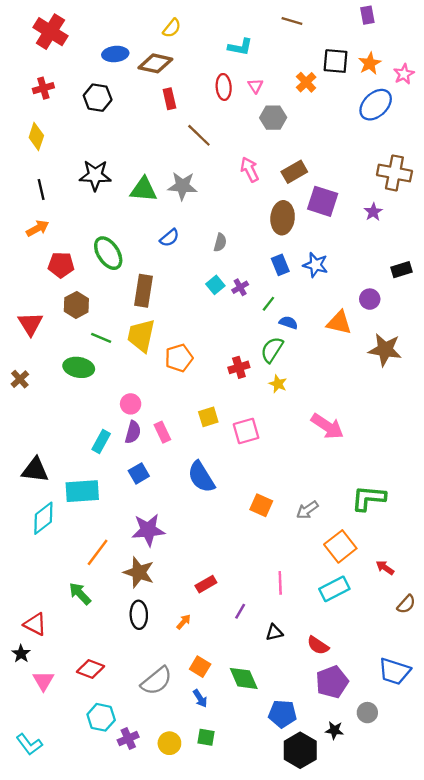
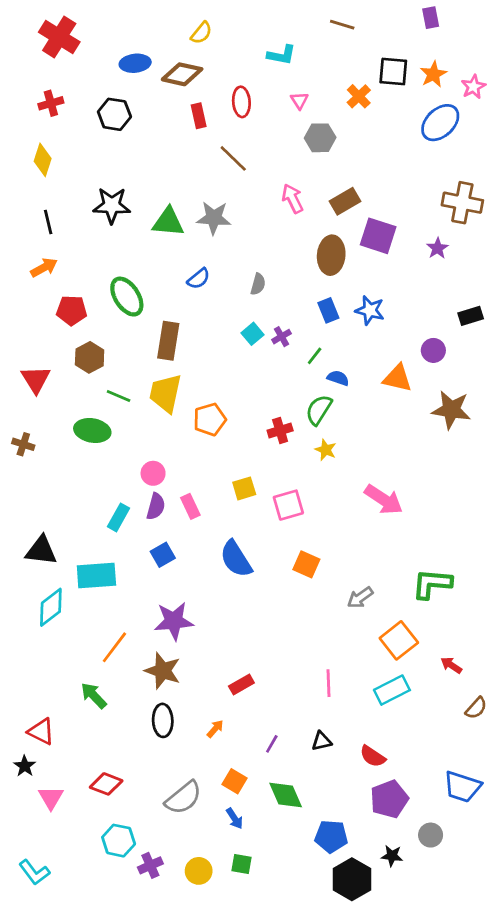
red ellipse: (224, 87) -> (241, 102), moved
brown cross: (20, 379) -> (23, 444), turned -30
orange square: (261, 505) -> (306, 564), moved
purple line: (240, 611) -> (272, 744), moved

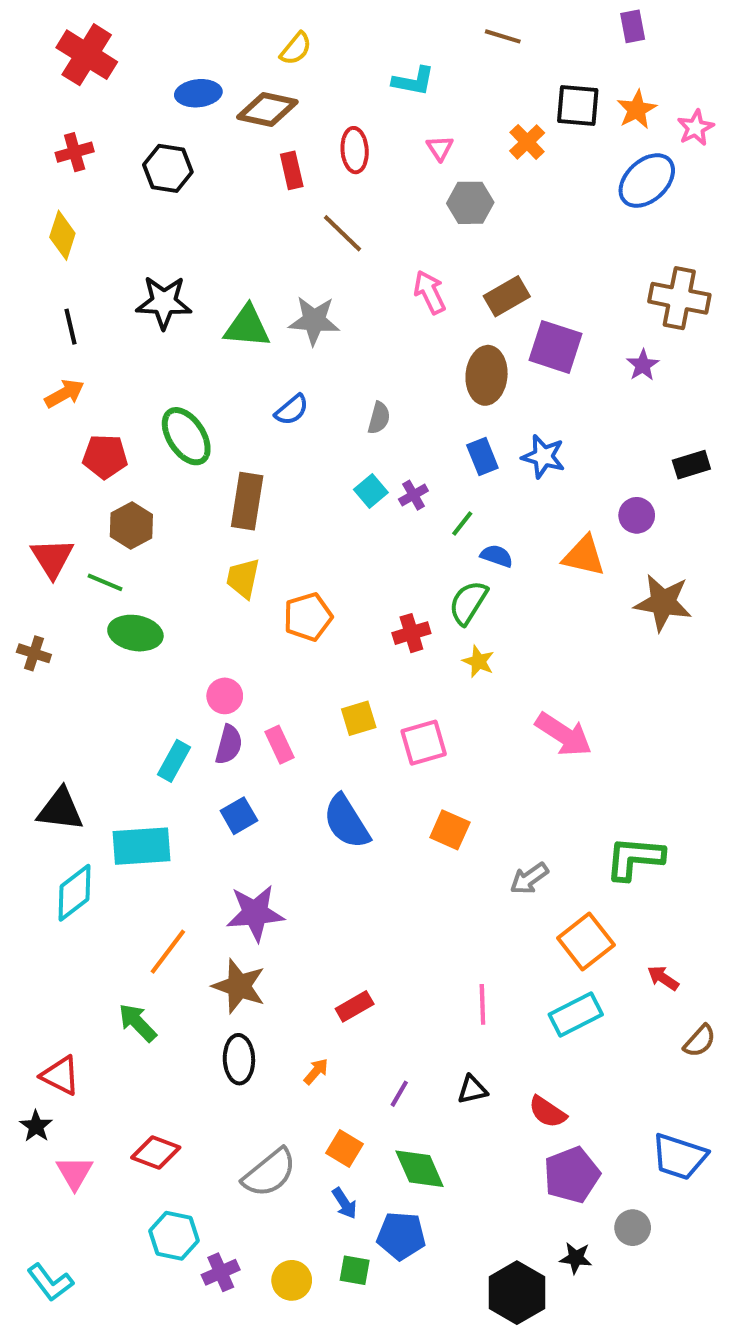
yellow trapezoid: (165, 393) -> (243, 578), size x0.7
green line: (119, 396) -> (105, 582), moved
blue pentagon: (331, 836) -> (401, 1236), moved

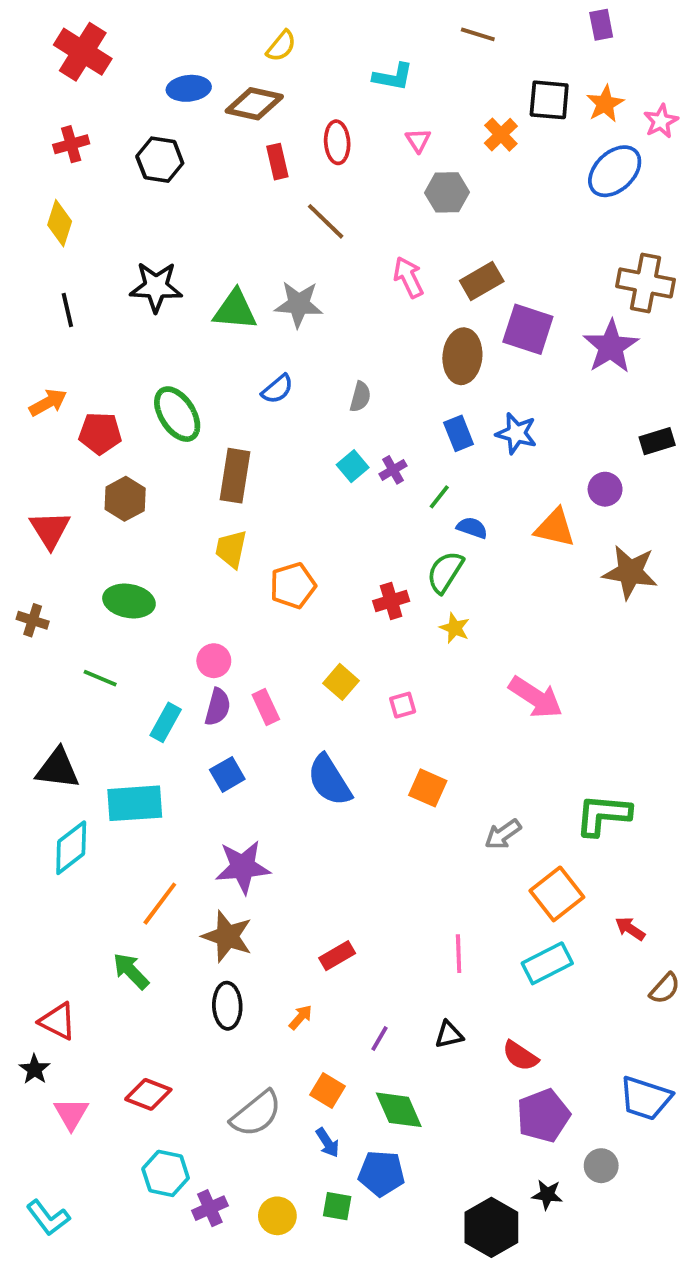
purple star: (643, 365) -> (611, 347), size x1.8
orange arrow: (64, 394) -> (48, 402), moved
green line: (105, 582) -> (100, 678), moved
yellow square: (359, 718) -> (341, 682), turned -32
pink square: (424, 743) -> (403, 705), size x0.6

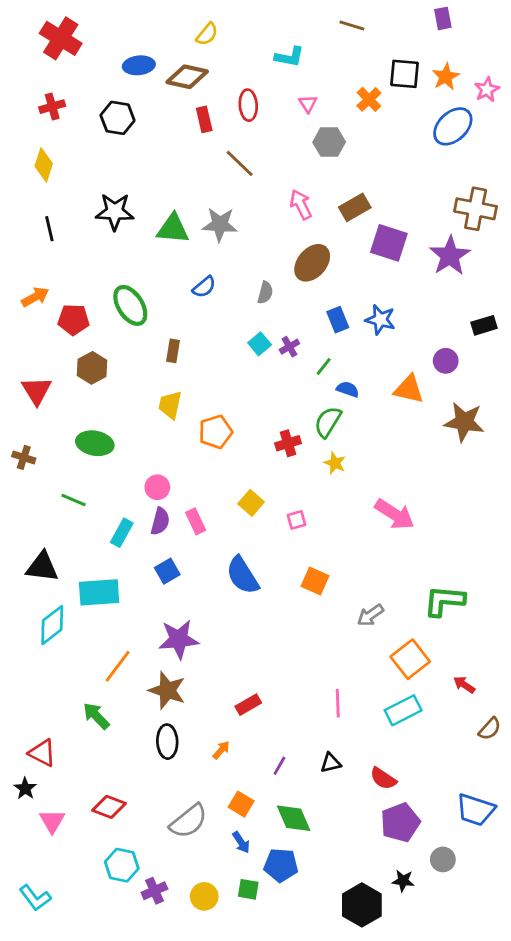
brown ellipse: (462, 356) -> (312, 263), moved, turned 36
brown rectangle: (235, 476) -> (173, 351), size x0.6

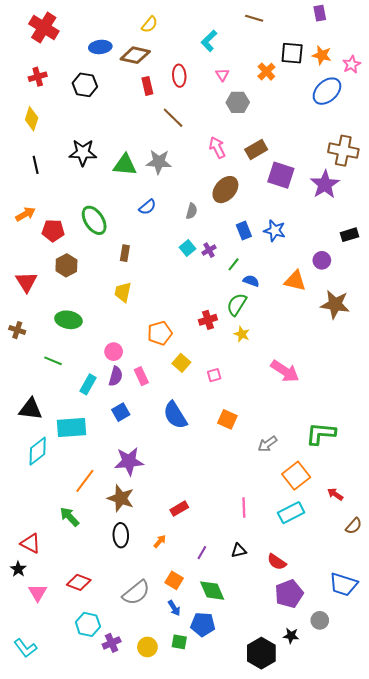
cyan L-shape: (289, 57) -> (209, 41), turned 125
orange star: (446, 77) -> (322, 55), turned -30
orange pentagon: (216, 432) -> (160, 333), moved

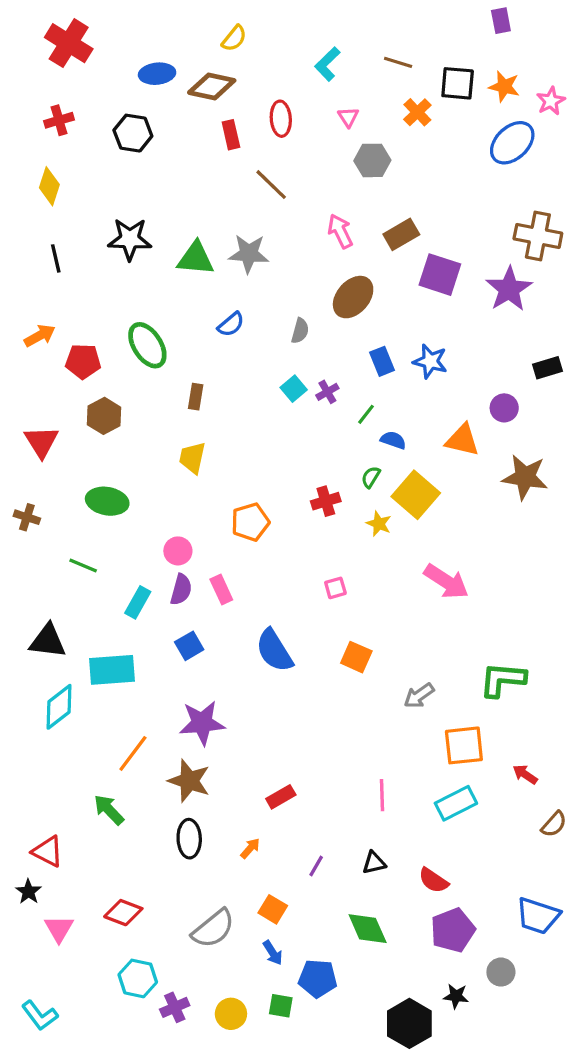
brown line: (254, 18) -> (398, 62), moved
green semicircle: (237, 304) -> (371, 477), size x0.6
yellow square: (181, 363) -> (416, 495), moved, size x1.6
orange square: (296, 476) -> (464, 745), turned 32
green diamond: (212, 591) -> (368, 929), moved

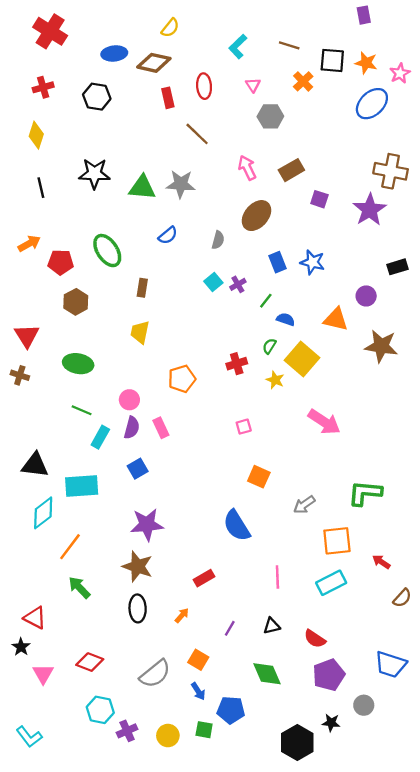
purple square: (440, 275) -> (319, 199), size x0.6
red triangle: (41, 442) -> (27, 336), moved
green line: (83, 565) -> (82, 410), moved
blue semicircle: (274, 651) -> (237, 526), moved
orange line: (133, 753) -> (70, 547), moved

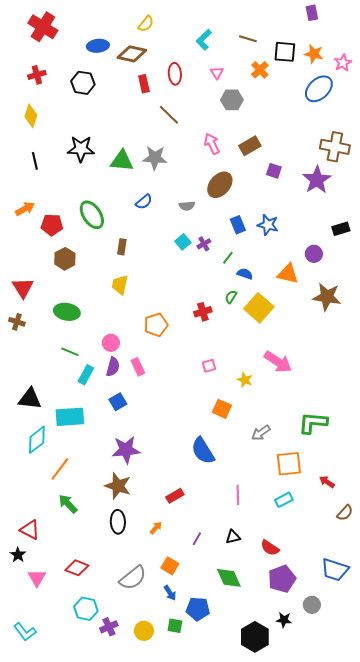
gray semicircle: (218, 240) -> (187, 206), turned 70
yellow star: (275, 380) -> (245, 380), moved
cyan rectangle: (331, 583) -> (284, 500), size x0.7

